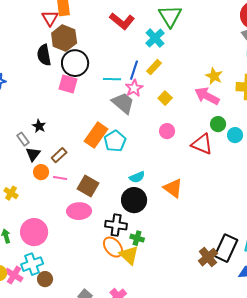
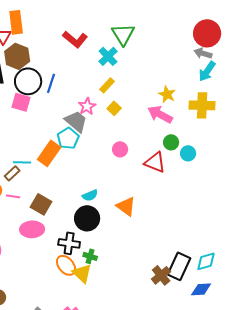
blue line: (134, 70) -> (51, 83), moved
cyan line: (112, 79) -> (22, 162), moved
yellow square: (165, 98) -> (114, 108), moved
cyan pentagon: (115, 141) -> (68, 138), moved

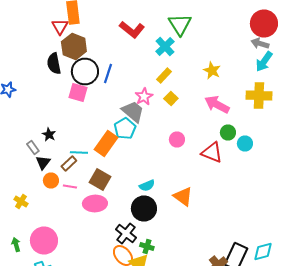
yellow star: (167, 94) -> (212, 70), moved
brown square: (41, 204) -> (100, 180), moved
pink ellipse: (32, 229) -> (95, 204), moved
black cross: (69, 243) -> (126, 234), turned 30

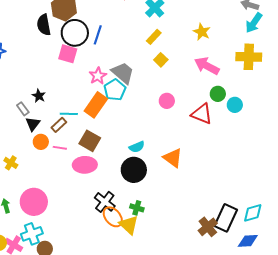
pink star: (144, 96) -> (98, 76), moved
black cross: (126, 234) -> (105, 202), moved

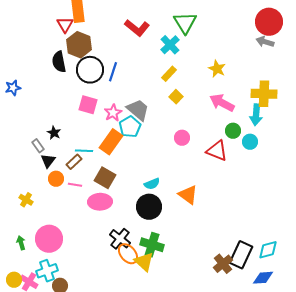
cyan arrow: (254, 23) -> (256, 115), moved, turned -30
pink square: (68, 54) -> (88, 105), moved
green cross: (137, 208) -> (152, 245), size x1.6

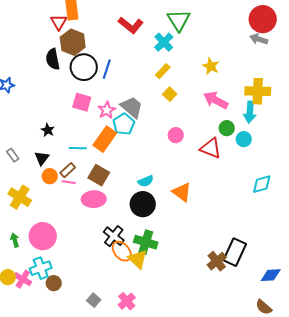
gray rectangle: (38, 146) -> (13, 155), moved
brown rectangle: (74, 162) -> (68, 170), moved
yellow cross: (26, 200) -> (20, 197), size x1.6
cyan diamond: (268, 250) -> (262, 184), moved
blue diamond: (263, 278) -> (271, 275), moved

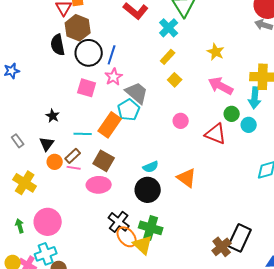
pink star: (107, 110) -> (114, 77), moved

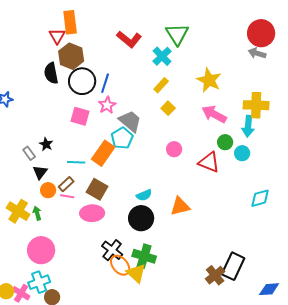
yellow star: (216, 52) -> (209, 80), size x1.4
gray rectangle: (18, 141) -> (29, 153), moved
orange triangle: (187, 178) -> (180, 206), turned -50
green arrow: (20, 226) -> (37, 213), moved

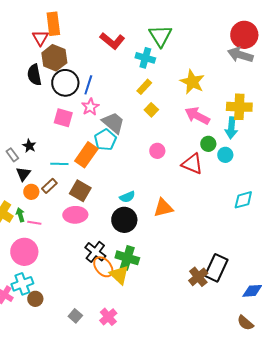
gray arrow: (257, 53) -> (240, 55), size x1.4
cyan cross: (162, 56) -> (145, 58), turned -30
pink line: (67, 196) -> (34, 223), moved

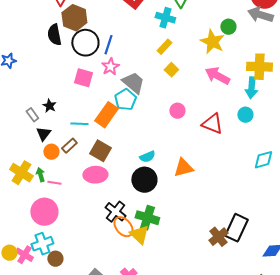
green circle: (208, 144) -> (228, 27), moved

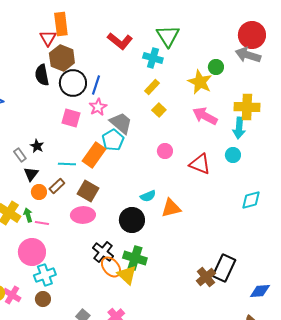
cyan semicircle: (147, 157) -> (148, 196), moved
cyan cross: (42, 244) -> (45, 275), moved

